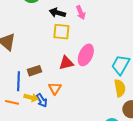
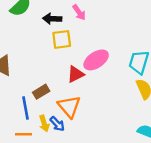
pink ellipse: (86, 55) -> (96, 60), turned 45
orange triangle: (55, 88) -> (69, 107), size x1.5
yellow arrow: (31, 98) -> (44, 123), turned 72

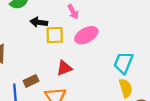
black arrow: (52, 19) -> (39, 22), moved
pink ellipse: (96, 60) -> (86, 35), moved

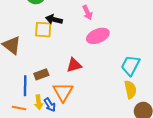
yellow square: (55, 35) -> (43, 30), moved

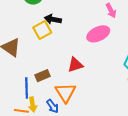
pink arrow: (87, 12) -> (111, 11), moved
yellow square: (43, 30) -> (42, 30), turned -30
yellow arrow: (39, 102) -> (33, 104), moved

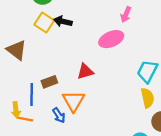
pink arrow: (111, 11) -> (126, 15), turned 48
yellow square: (42, 30) -> (44, 22), moved, turned -30
yellow arrow: (33, 104) -> (16, 110), moved

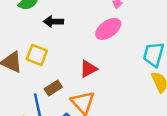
yellow square: (44, 22) -> (37, 55), moved

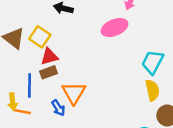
red triangle: (88, 69) -> (49, 57), moved

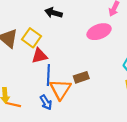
brown rectangle: (48, 72) -> (81, 77), moved
blue line: (29, 86) -> (48, 75), moved

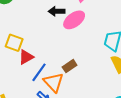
black arrow: (53, 13) -> (57, 11), moved
blue line: (48, 75) -> (39, 72), turned 48

